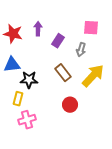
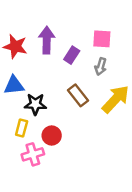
pink square: (91, 28) -> (102, 39), moved
purple arrow: (38, 29) -> (47, 40), size x1.5
red circle: (70, 105) -> (52, 136), moved

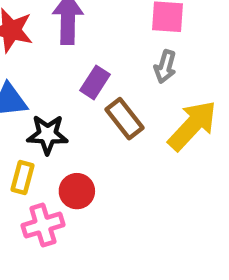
purple rectangle: (72, 55) -> (95, 82), moved

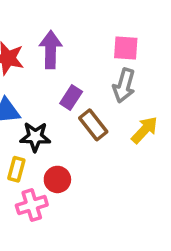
gray arrow: (165, 67) -> (124, 86), size x1.4
yellow arrow: (192, 125) -> (144, 130), size x0.7

